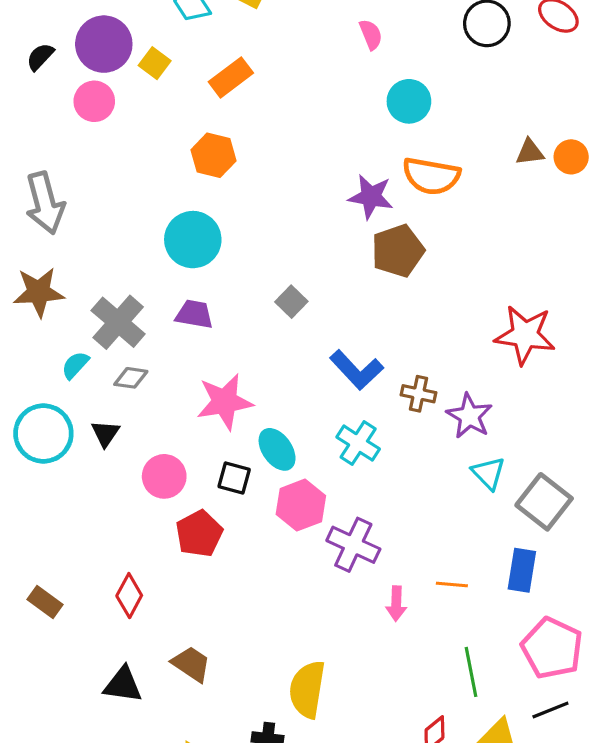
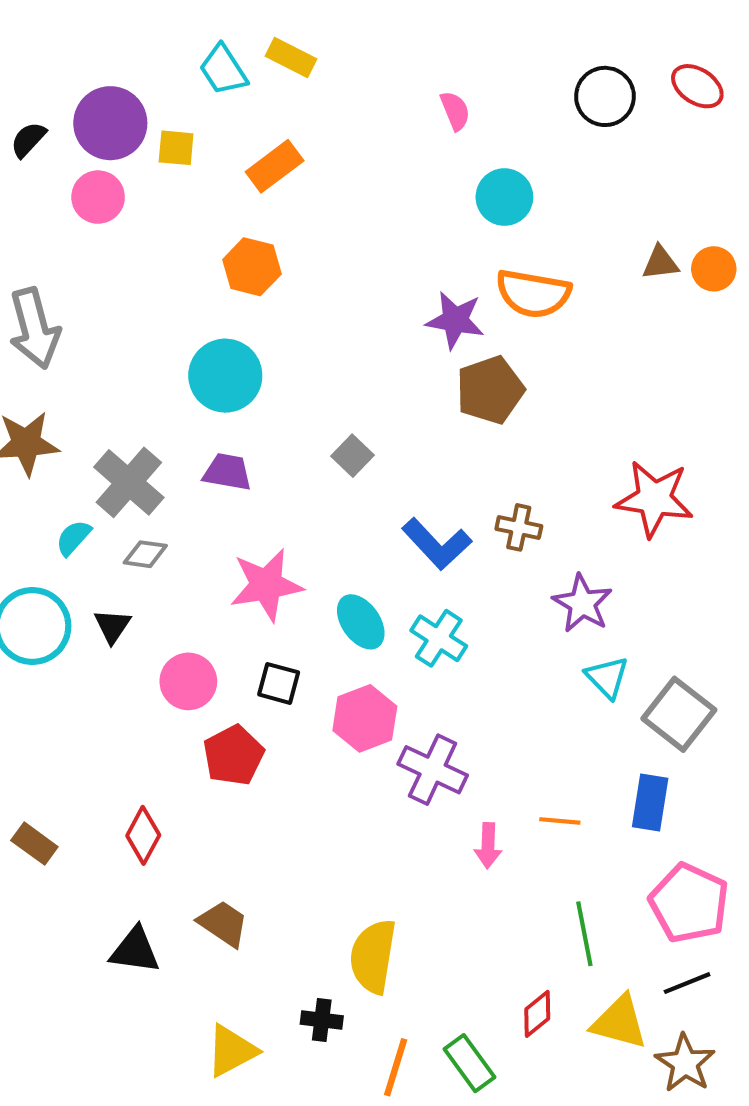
yellow square: (155, 63) -> (176, 148), turned -32
brown cross: (419, 394) -> (519, 527), moved
cyan ellipse: (277, 449) -> (361, 622), moved

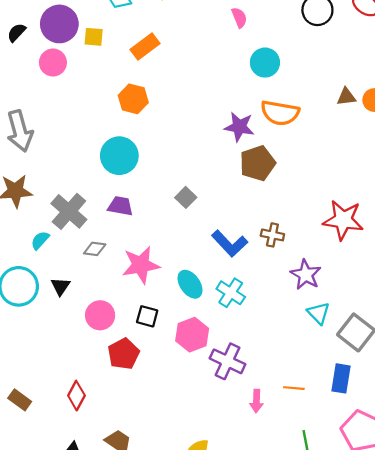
gray diamond: (145, 554) -> (95, 249), moved

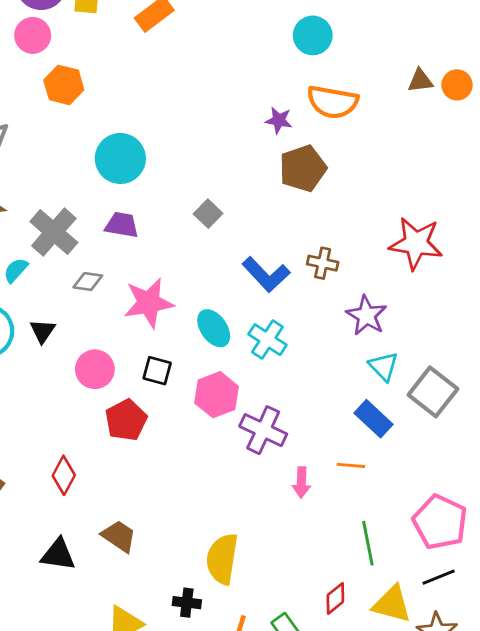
orange hexagon: (133, 99) -> (64, 85), moved
purple star: (239, 127) -> (279, 120), size x0.7
blue rectangle: (341, 378) -> (374, 419), moved, turned -56

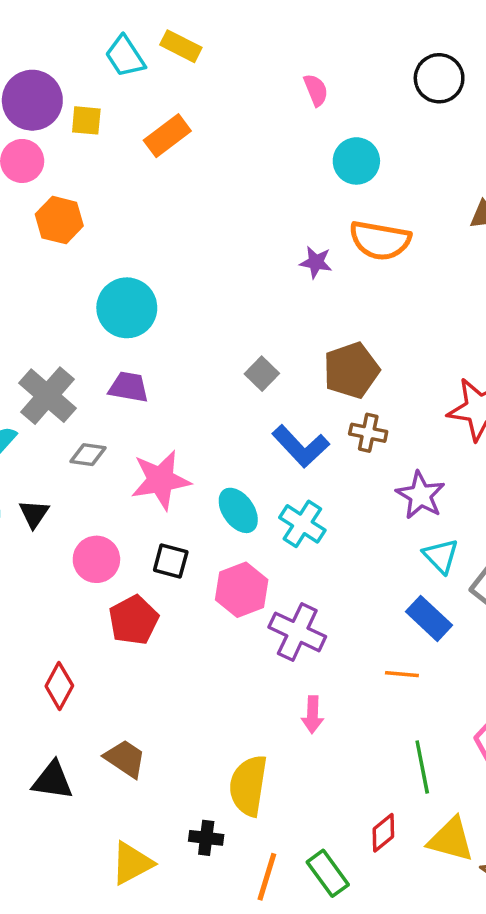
brown pentagon: (303, 168) -> (351, 370), moved
gray square: (208, 214) -> (262, 374), moved
pink arrow: (301, 482) -> (312, 715), moved

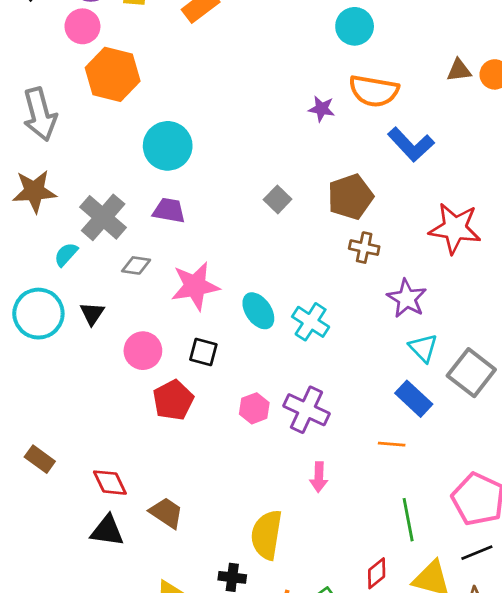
orange hexagon: (59, 220) -> (113, 74), size x1.4
blue L-shape: (301, 446) -> (411, 145), moved
pink hexagon: (242, 590) -> (254, 408), moved, size x0.7
red diamond: (59, 686) -> (110, 483), moved, turned -54

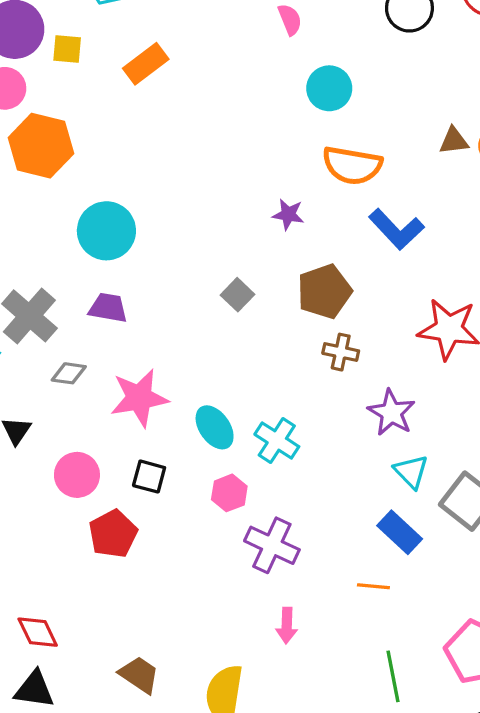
purple star: (322, 109) -> (288, 214), moved
pink hexagon: (254, 408) -> (229, 493), moved
brown trapezoid: (166, 513) -> (139, 675), moved

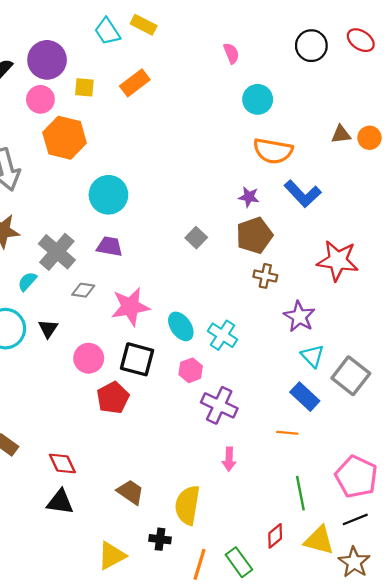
yellow square: (67, 49) -> (84, 87), moved
purple star: (288, 214) -> (249, 197), moved
black square: (149, 477) -> (137, 359), size x1.5

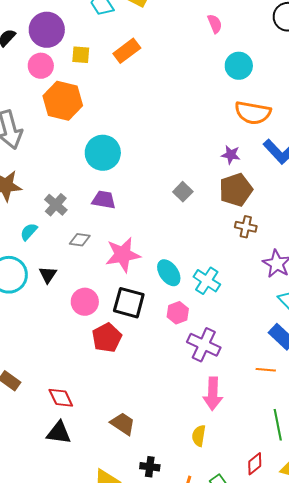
gray cross: (57, 252) -> (56, 205), size x0.7
pink arrow: (229, 459) -> (213, 394), size x1.5
yellow semicircle: (187, 505) -> (199, 436), moved, size x0.6

